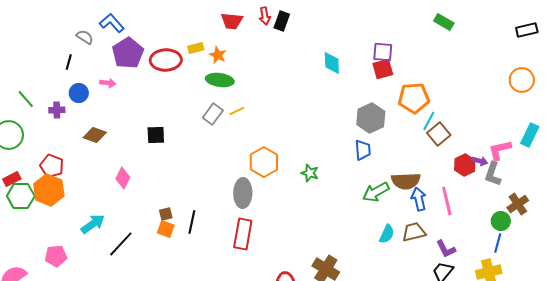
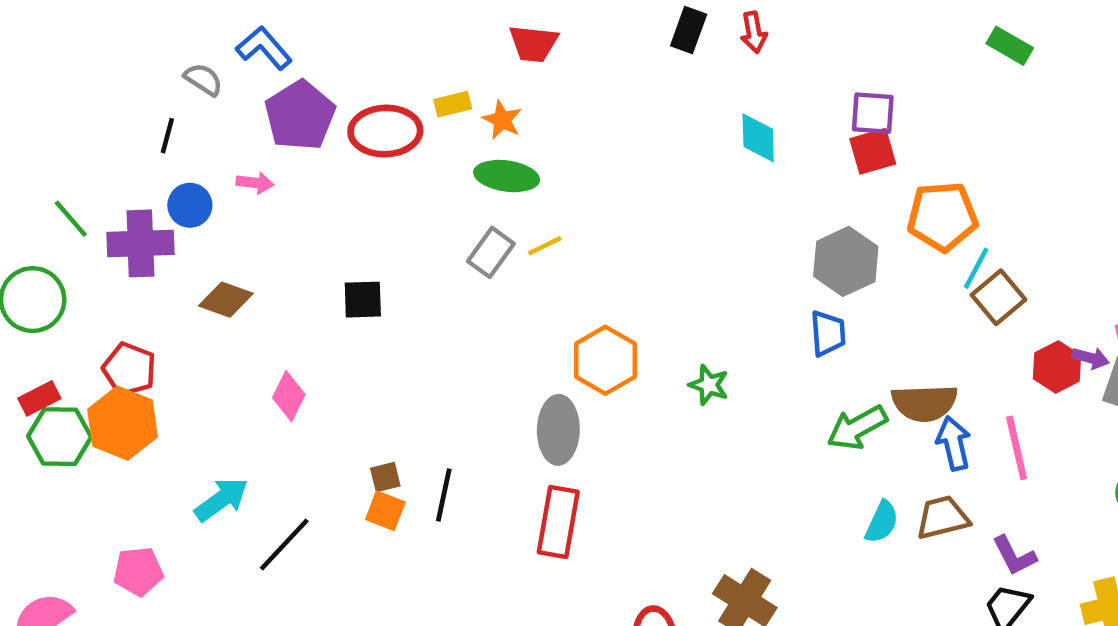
red arrow: (265, 16) -> (754, 32), moved
black rectangle: (282, 21) -> (689, 30), moved
purple cross: (57, 110) -> (140, 243), size x1.8

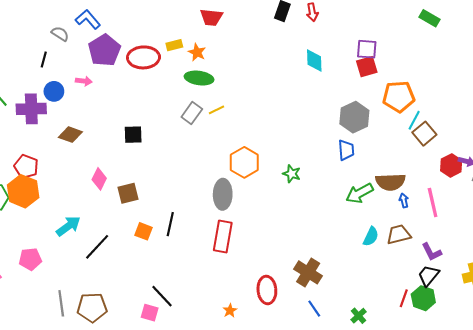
blue arrow: (954, 443) -> (404, 200), size x0.6
brown square: (385, 477) -> (128, 193), moved, size x1.5

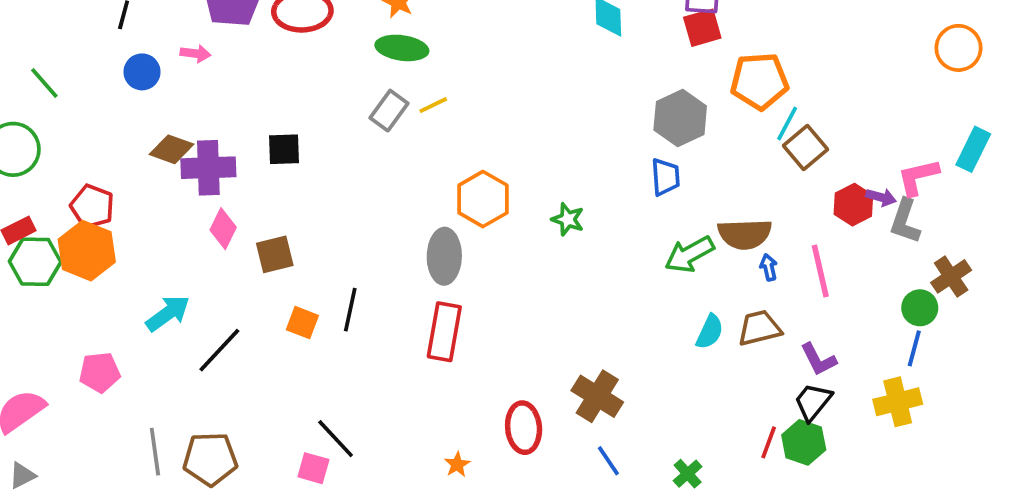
purple cross: (31, 109) -> (208, 168), moved

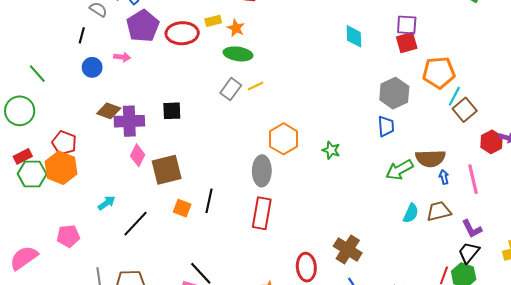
brown square: (275, 254) -> (167, 170), size x1.4
cyan arrow: (168, 313) -> (107, 203), size x0.7

